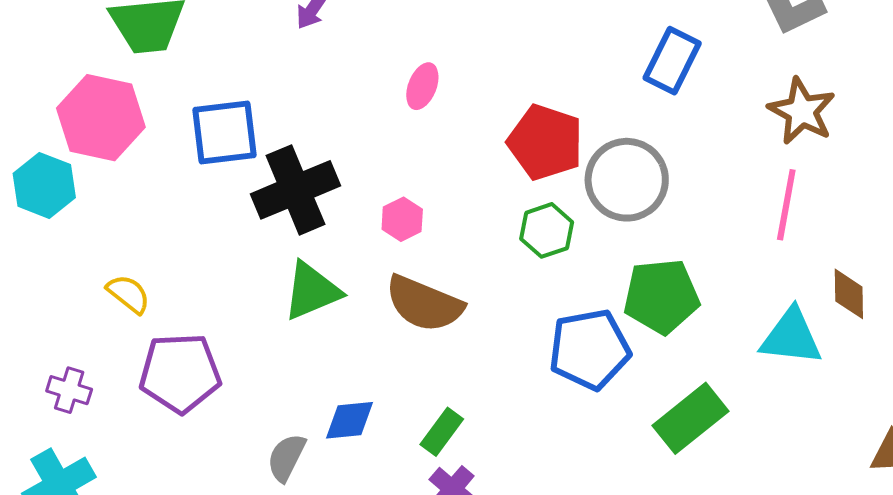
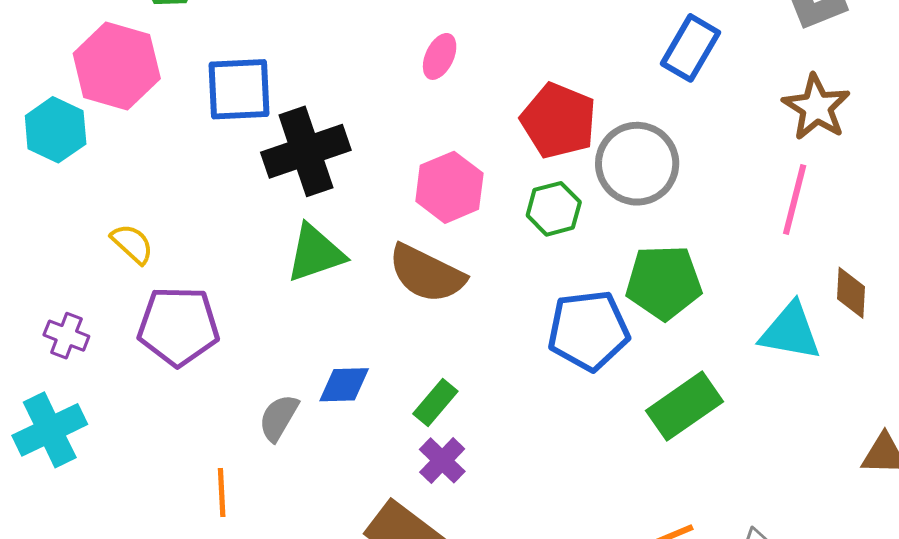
pink hexagon: (402, 219) -> (449, 187), moved, size x1.6

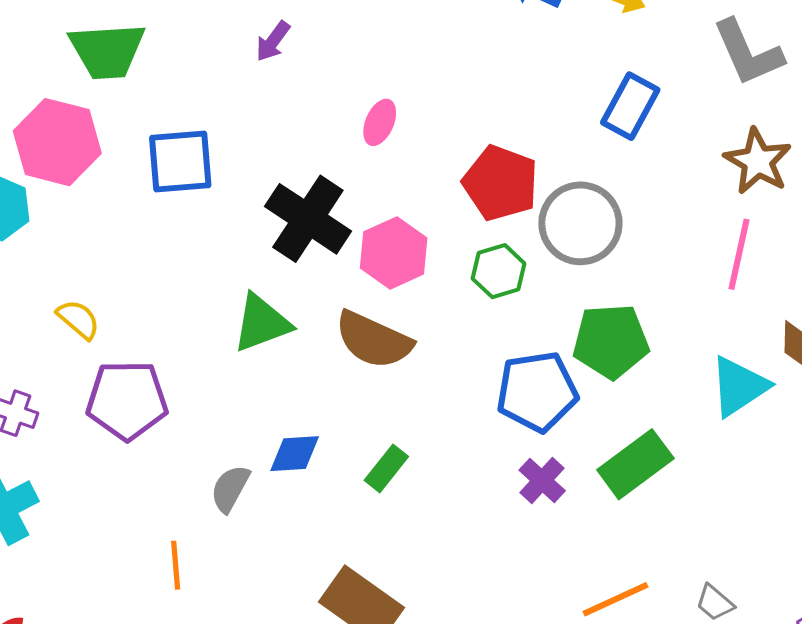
black cross: (306, 151) -> (308, 219), moved, turned -36
cyan triangle: (790, 332) -> (739, 386), turned -42
purple cross: (442, 460) -> (542, 480), moved

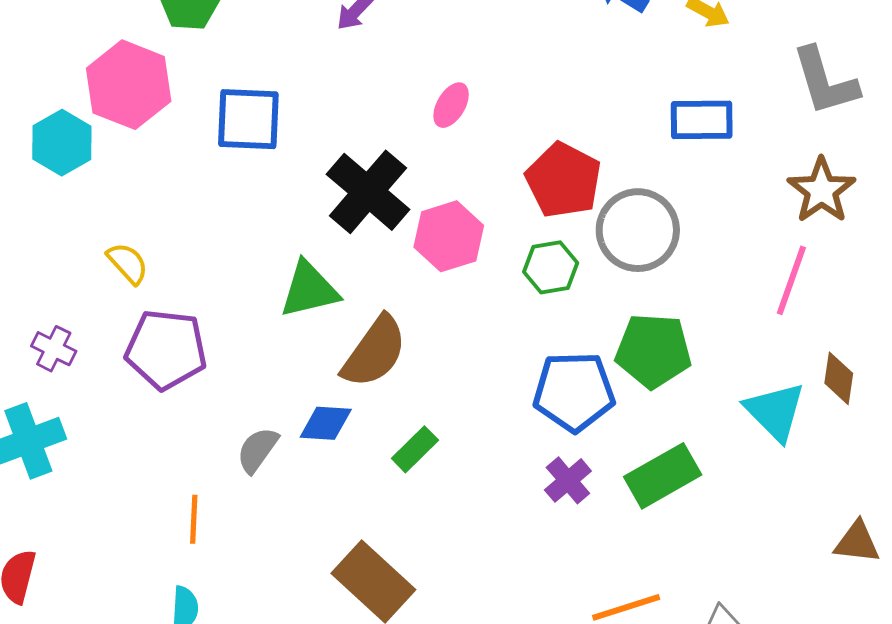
blue rectangle: (630, 106) -> (702, 120), turned 54
brown semicircle: (374, 340) -> (374, 352), moved, turned -86
cyan triangle: (739, 386) -> (775, 411), turned -48

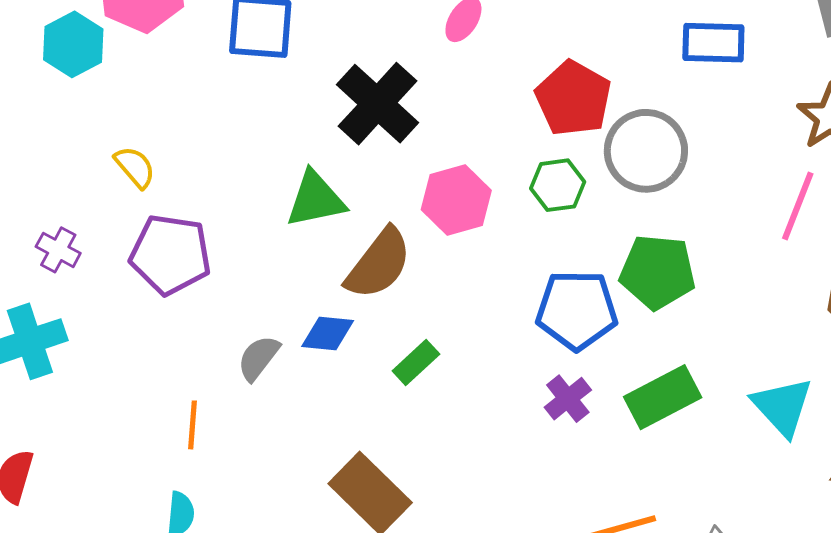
pink hexagon: (449, 236) -> (456, 200), moved
cyan triangle: (775, 411) -> (782, 407), moved

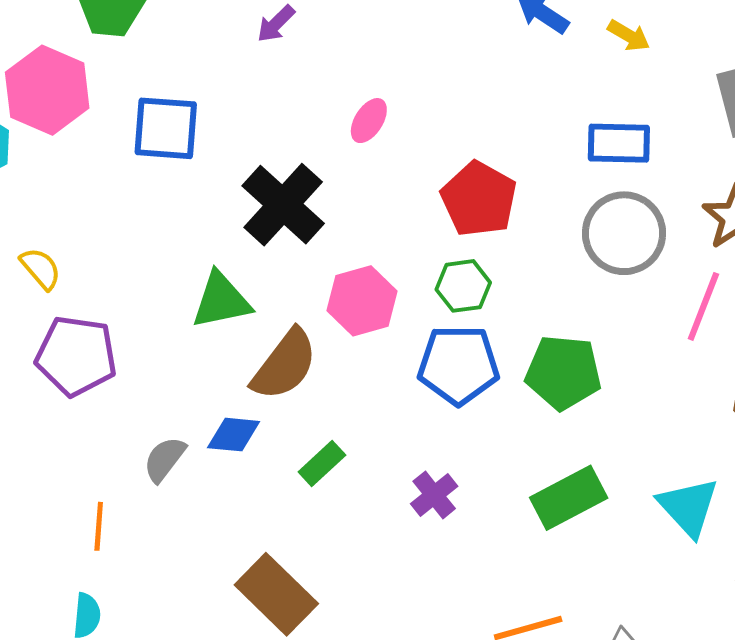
gray circle: (646, 151) -> (624, 233), moved
blue pentagon: (577, 310) -> (459, 365), moved
purple cross: (568, 399) -> (434, 495), moved

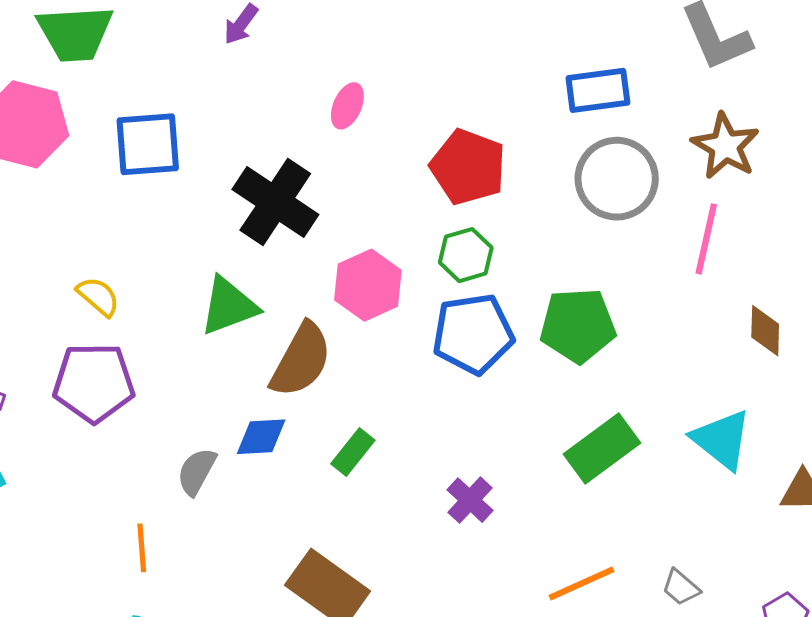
yellow semicircle: (41, 268) -> (98, 296), moved
purple cross: (434, 495) -> (470, 500), moved

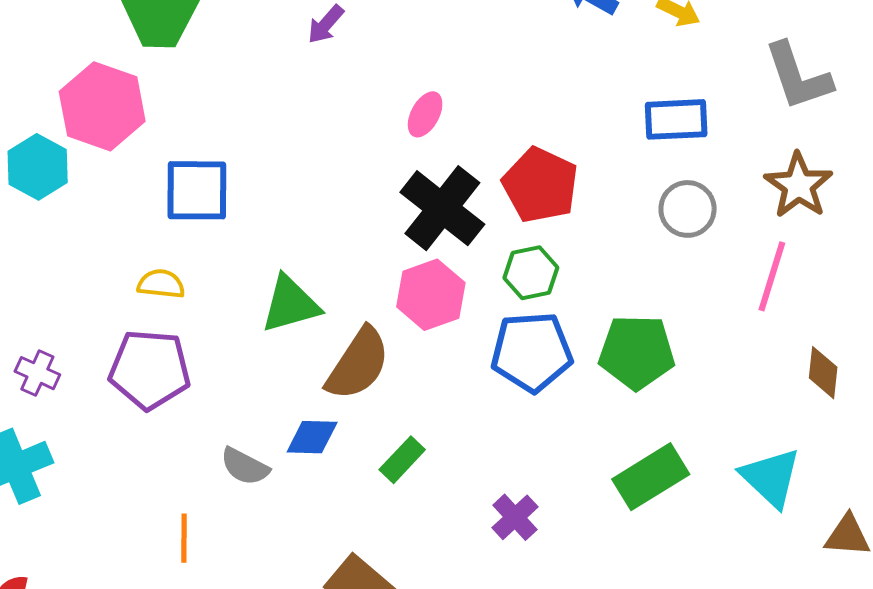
blue square: (148, 144) -> (197, 190), moved
gray circle: (617, 179) -> (688, 209), size x0.7
black cross: (275, 202) -> (442, 208), moved
yellow semicircle: (98, 296) -> (161, 284), turned -39
gray semicircle: (197, 472) -> (245, 466), turned -96

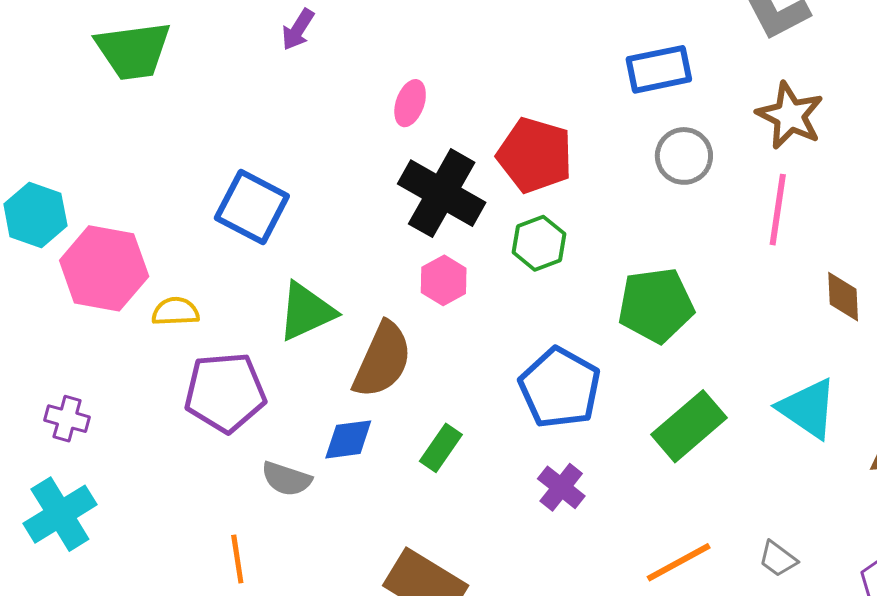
pink hexagon: (102, 106) -> (104, 268), moved
blue square: (197, 190) -> (252, 207), moved, turned 36
pink hexagon: (431, 295) -> (444, 280), size x0.7
blue pentagon: (532, 352) -> (560, 388), moved, turned -30
purple pentagon: (150, 370) -> (225, 392), moved

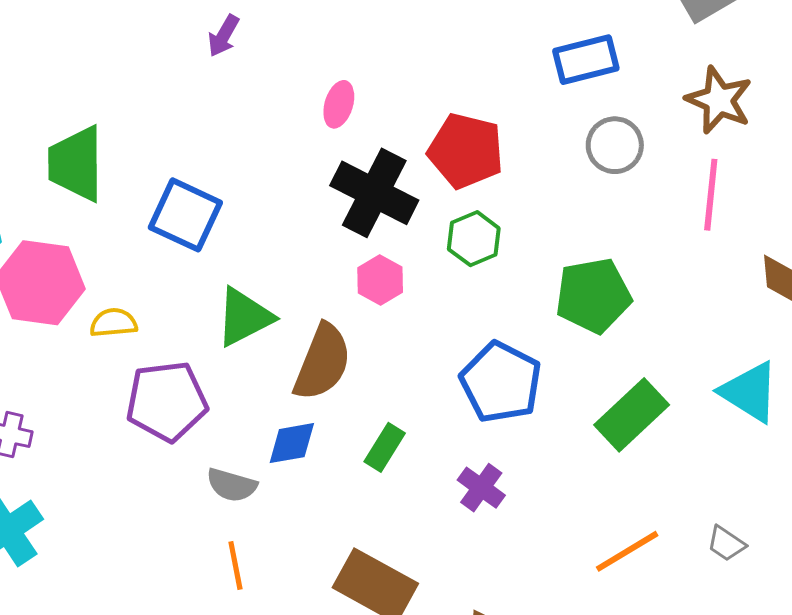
green trapezoid: (133, 51) -> (76, 164), moved, turned 100
purple cross: (561, 487) -> (481, 488), moved
orange line: (237, 559) -> (235, 565), moved

